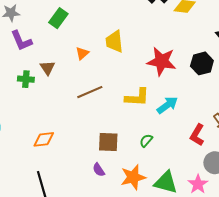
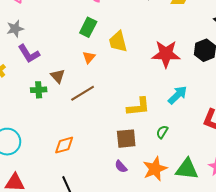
green rectangle: (58, 18) -> (88, 27), moved
brown line: (90, 92) -> (83, 93), moved
yellow L-shape: (137, 97) -> (138, 107), moved

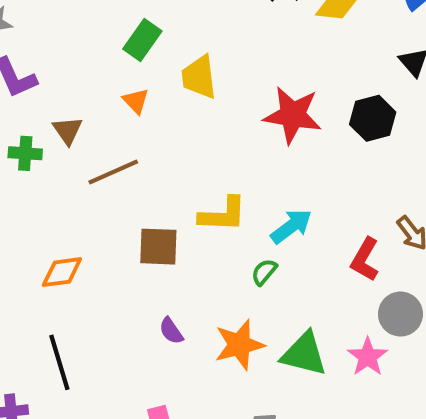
orange triangle: (89, 57) -> (136, 101), turned -32
cyan arrow: (178, 95) -> (291, 226), moved
brown square: (126, 139) -> (158, 247), moved

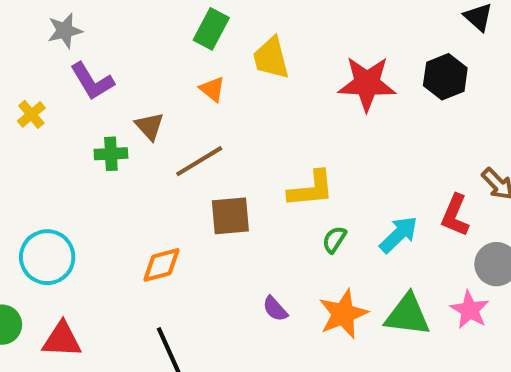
cyan arrow: (291, 226) -> (399, 235), moved
brown square: (158, 247) -> (230, 216), moved
green semicircle: (264, 272) -> (334, 240), moved

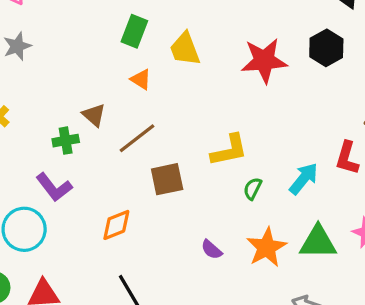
purple L-shape: (92, 81) -> (54, 187), moved

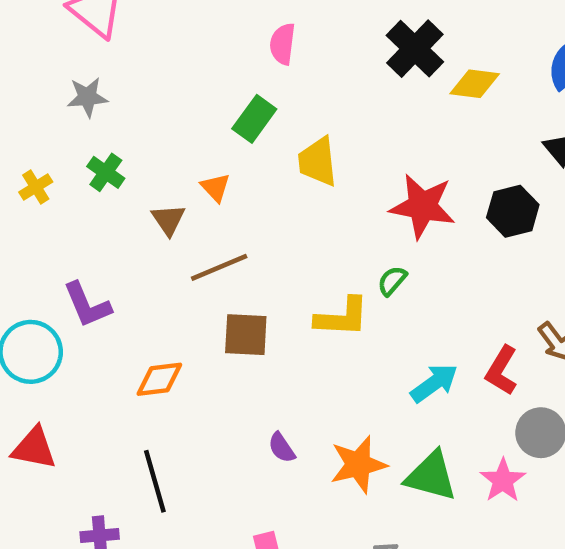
orange triangle: (141, 79) -> (215, 187), moved
green cross: (66, 141) -> (106, 172), moved, turned 30
green semicircle: (253, 189) -> (392, 281), moved

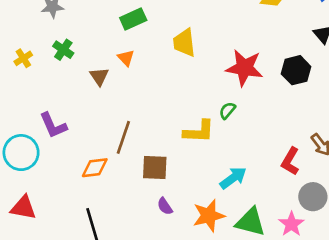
green rectangle: (254, 119) -> (133, 19), moved, turned 30
brown line: (219, 267) -> (123, 137), moved, turned -48
brown square: (246, 335) -> (155, 167), moved
cyan arrow: (434, 383) -> (233, 178), moved

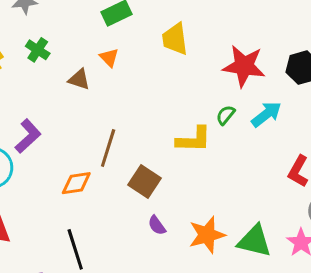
brown triangle: (99, 76) -> (79, 79), turned -36
purple L-shape: (53, 125) -> (28, 136), turned -108
brown square: (155, 167) -> (144, 181), turned 32
cyan arrow: (233, 178) -> (266, 114), moved

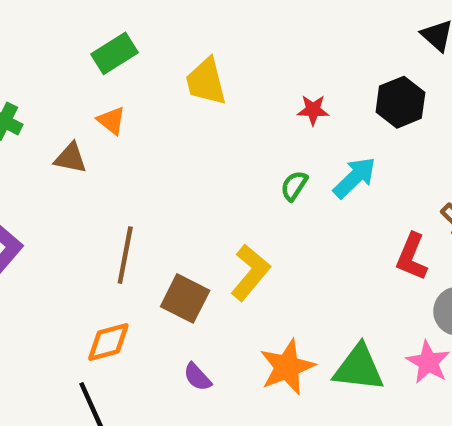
red star: (244, 66) -> (313, 110), size x0.5
yellow L-shape: (194, 139) -> (250, 272), moved, turned -45
orange diamond: (76, 183) -> (108, 342), moved
purple semicircle: (157, 225) -> (197, 377), moved

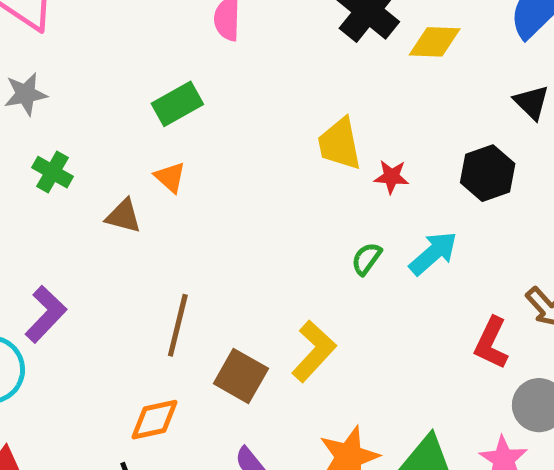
yellow trapezoid: (206, 82) -> (340, 144), moved

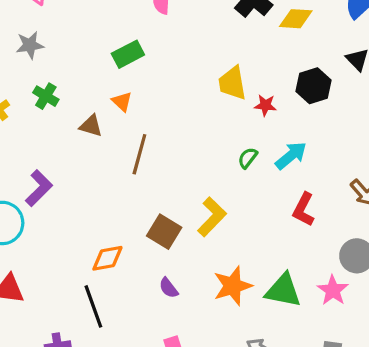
black hexagon: (488, 173) -> (313, 86), moved
brown line: (178, 325) -> (139, 154), moved
red L-shape: (491, 343) -> (304, 209), moved

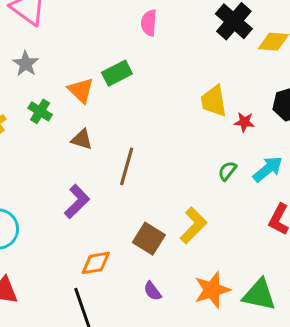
gray star: (30, 45) -> (26, 64), turned -30
orange triangle: (122, 102) -> (81, 90), moved, size x1.4
purple L-shape: (39, 188) -> (77, 201), moved

